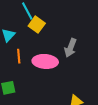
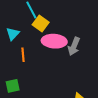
pink ellipse: (45, 61) -> (54, 41), moved

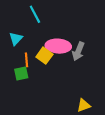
yellow square: (41, 24) -> (44, 56), moved
green square: (13, 86) -> (21, 74), moved

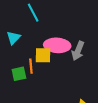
yellow square: (44, 56) -> (43, 55), turned -35
orange line: (26, 60) -> (31, 66), moved

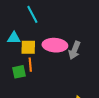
cyan triangle: (13, 38) -> (14, 38), turned 48
yellow square: (43, 55) -> (28, 47), moved

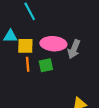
green square: (19, 72) -> (46, 65), moved

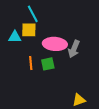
yellow square: (25, 46) -> (29, 30), moved

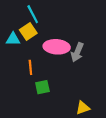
yellow square: (29, 30) -> (28, 32), turned -35
green square: (48, 64) -> (42, 87), moved

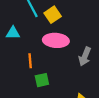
yellow square: (28, 32) -> (53, 15), moved
gray arrow: (77, 52) -> (85, 56), moved

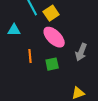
pink ellipse: (56, 40) -> (54, 37), turned 40
green square: (42, 80) -> (52, 64), moved

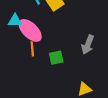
pink ellipse: (54, 37) -> (30, 30), moved

